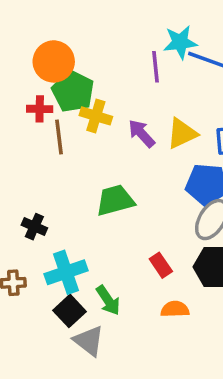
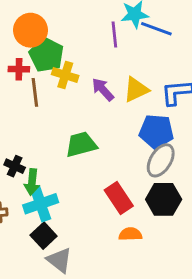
red rectangle: (161, 265) -> (119, 198), size x1.5
green arrow: (108, 300) -> (32, 182), moved, turned 40

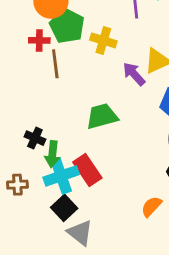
yellow cross: (65, 75) -> (103, 40), moved
purple arrow: (103, 89) -> (134, 74), moved
red rectangle: (119, 198) -> (87, 170), moved
orange semicircle: (130, 234) -> (151, 206), turned -45

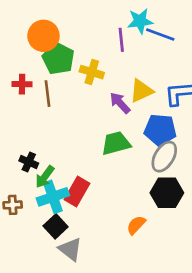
red cross: (39, 40) -> (22, 84), moved
green trapezoid: (102, 116) -> (116, 143), moved
green arrow: (52, 154) -> (45, 177), turned 30
red rectangle: (87, 170) -> (77, 191), turned 64

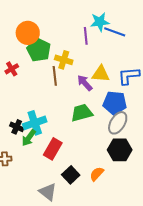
red cross: (22, 84) -> (12, 69), turned -32
yellow triangle: (141, 91) -> (101, 74), turned 30
brown line: (48, 94) -> (55, 76), moved
cyan cross: (53, 197) -> (35, 123), moved
black square: (56, 226) -> (71, 175), moved

